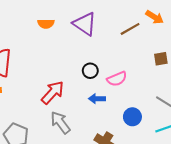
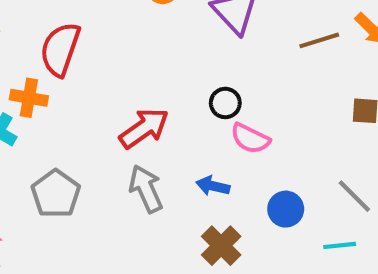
pink semicircle: (117, 79) -> (250, 138), moved, turned 36
blue arrow: (97, 99) -> (213, 186), moved

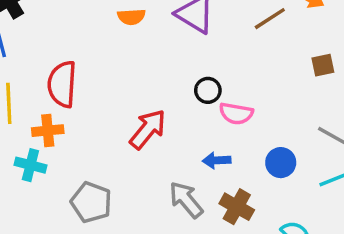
gray arrow: (146, 189) -> (186, 200), moved

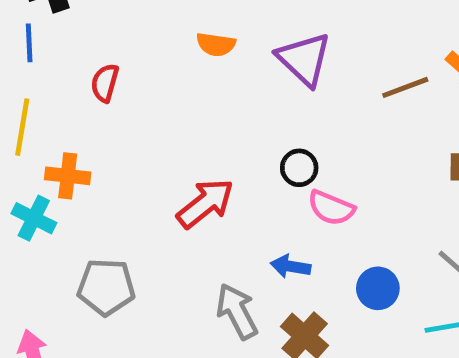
red semicircle: (62, 84) -> (105, 83), moved, size x0.6
gray pentagon: (91, 202) -> (106, 287), turned -30

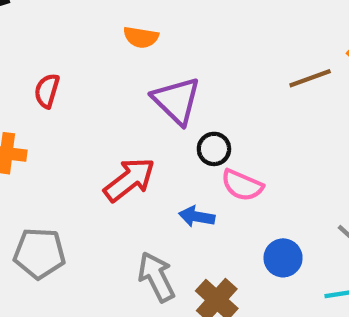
purple triangle: (304, 59) -> (176, 101), moved
red semicircle: (105, 83) -> (47, 91), moved
blue arrow: (291, 266) -> (197, 217), moved

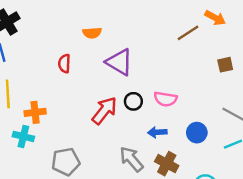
red semicircle: (47, 91) -> (64, 64), moved
black circle: (214, 149) -> (133, 101), moved
blue arrow: (197, 217) -> (157, 132), moved

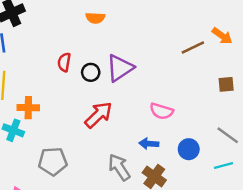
orange semicircle: (92, 33) -> (95, 18), moved
purple triangle: (119, 62) -> (120, 68), turned 48
black circle: (133, 101) -> (91, 72), moved

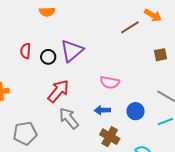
gray arrow: (119, 167) -> (69, 118), moved

